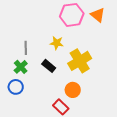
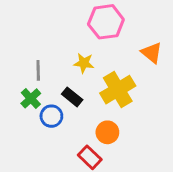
orange triangle: (98, 15) -> (152, 53), moved
blue circle: (16, 87) -> (51, 116), moved

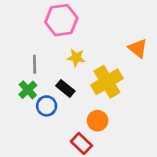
pink hexagon: (106, 22) -> (61, 20), moved

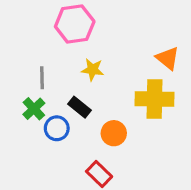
yellow cross: (107, 82) -> (155, 99), moved, turned 32
orange circle: (98, 121) -> (114, 133), moved

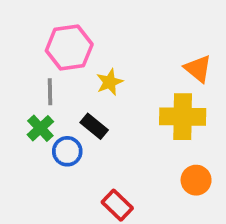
pink hexagon: (75, 24) -> (69, 47), moved
yellow star: (93, 70) -> (110, 82), turned -30
orange circle: (114, 133) -> (196, 180), moved

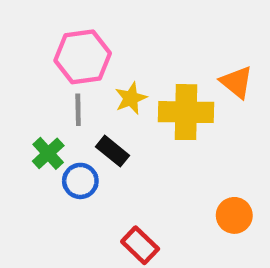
gray line: (50, 92) -> (78, 110), moved
yellow cross: (183, 117) -> (186, 112), moved

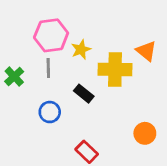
yellow star: (131, 98) -> (81, 50), moved
black rectangle: (112, 151) -> (84, 94), moved
green cross: (48, 153) -> (14, 77), moved

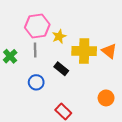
orange triangle: (146, 51) -> (109, 51), moved

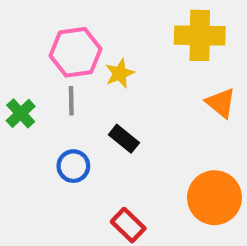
yellow cross: (84, 51) -> (200, 35), moved
orange circle: (106, 98) -> (214, 198), size x1.6

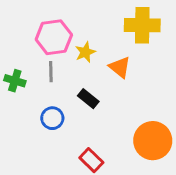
orange triangle: (221, 103) -> (120, 67), moved
green cross: (21, 113) -> (15, 81), turned -30

